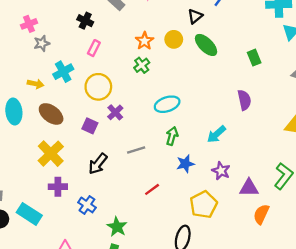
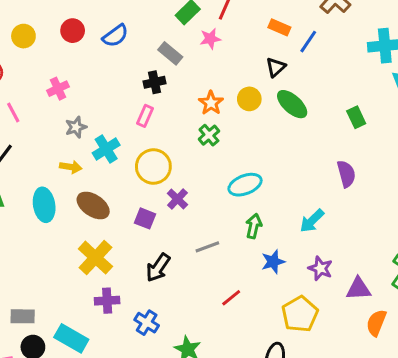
black cross: (85, 21) -> (155, 82), moved, turned -35
gray star: (42, 43) -> (76, 127), moved

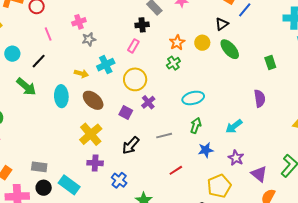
gray star: (76, 127) -> (89, 39), moved
purple triangle: (358, 289) -> (259, 174), turned 36

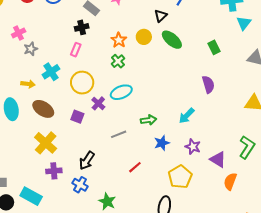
cyan ellipse: (193, 98) -> (121, 92), moved
green arrow: (196, 126) -> (149, 120), turned 70
black arrow: (131, 145) -> (87, 161), moved

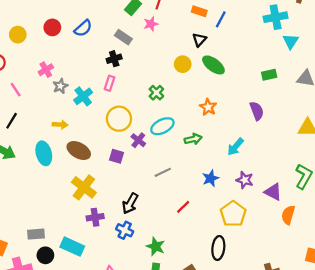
orange star: (119, 40) -> (208, 107), moved
green rectangle: (214, 47) -> (269, 75), moved, turned -72
cyan cross: (51, 72) -> (83, 96), moved
green arrow: (149, 120) -> (193, 139), moved

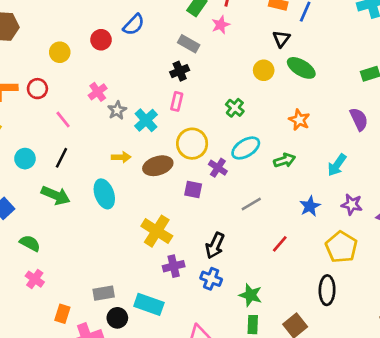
blue semicircle: (83, 28) -> (134, 25), moved
brown ellipse: (79, 150) -> (158, 166), moved, turned -40

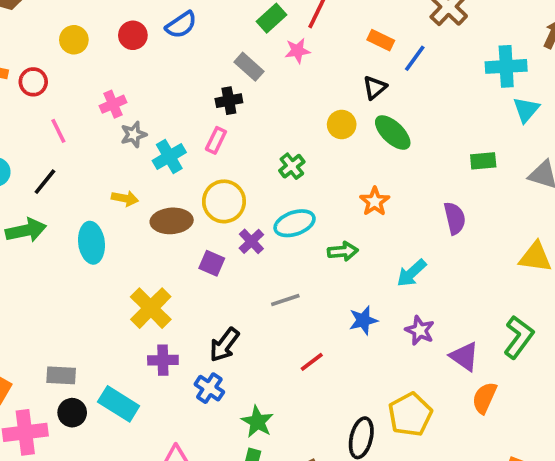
green arrow: (56, 195) -> (26, 230), turned -48
yellow pentagon: (341, 247) -> (410, 414), moved

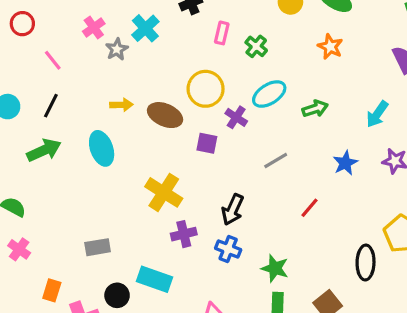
pink rectangle: (216, 140) -> (222, 33), moved
cyan cross: (169, 156) -> (145, 28), moved
orange star: (375, 201) -> (330, 47), moved
brown ellipse: (172, 221) -> (165, 115), turned 40
gray rectangle: (61, 375) -> (98, 247), moved

